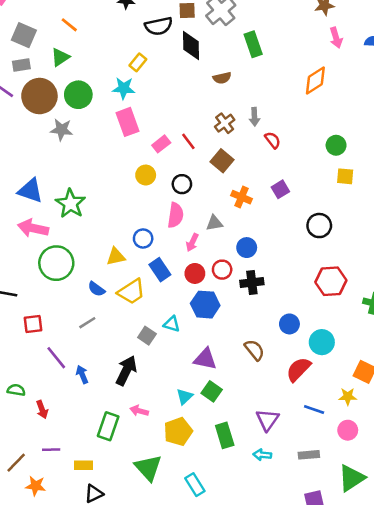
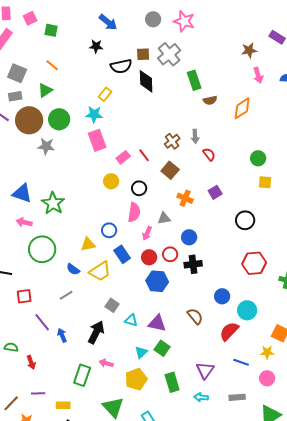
brown semicircle: (222, 78) -> (210, 100), moved
pink arrow: (33, 228) -> (24, 222), size x0.7
cyan triangle: (172, 324) -> (131, 320), moved

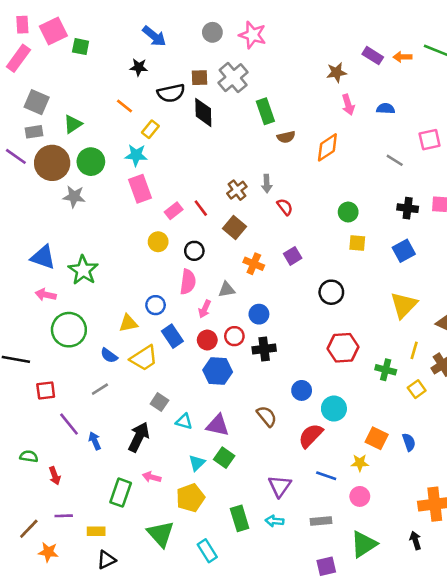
pink square: (30, 18) -> (53, 31), size x1.5
orange line: (52, 65) -> (124, 106), moved
green rectangle: (172, 382) -> (240, 518), moved

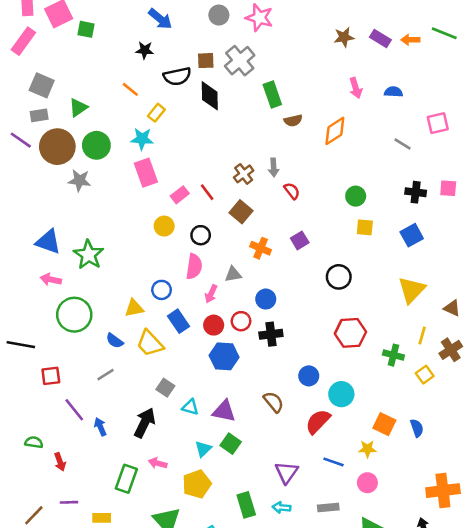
brown star: (337, 72) -> (344, 37), moved
yellow trapezoid: (144, 358) -> (150, 343), turned 80

